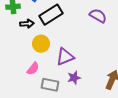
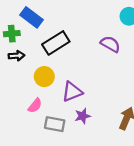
black arrow: (27, 24) -> (16, 56), moved

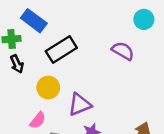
black arrow: (16, 56) -> (17, 64), turned 70

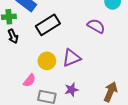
yellow circle: (48, 88) -> (47, 61), moved
purple triangle: (80, 105) -> (71, 58), moved

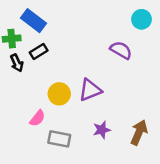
black rectangle: (48, 25) -> (39, 51), moved, size x0.6
purple star: (71, 90) -> (102, 130), moved

